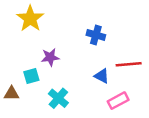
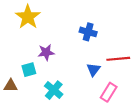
blue triangle: (102, 76) -> (94, 70), turned 40
pink rectangle: (118, 101) -> (109, 92), turned -30

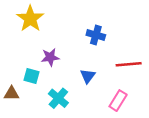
cyan square: (29, 70) -> (31, 76), turned 32
blue triangle: (94, 70) -> (88, 76), moved

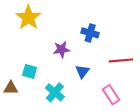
purple star: (50, 57) -> (61, 49), moved
pink rectangle: (118, 101) -> (111, 95), turned -66

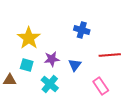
yellow star: (28, 18) -> (29, 38), moved
purple star: (61, 49) -> (52, 59), moved

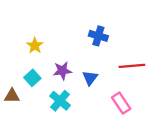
yellow star: (29, 38) -> (35, 46), size x0.6
cyan square: (27, 65) -> (32, 78), turned 32

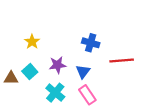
blue cross: (98, 36) -> (91, 43), moved
brown triangle: (12, 96) -> (11, 78), moved
pink rectangle: (121, 103) -> (87, 95), moved

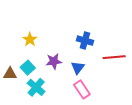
cyan cross: (55, 93) -> (36, 87), moved

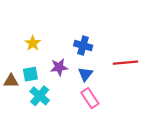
blue cross: (85, 41) -> (83, 45), moved
cyan square: (28, 68) -> (30, 74), turned 32

